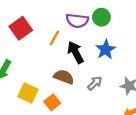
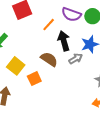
gray arrow: (95, 83) -> (76, 59), moved

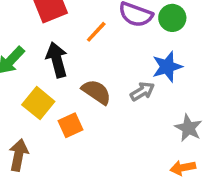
black arrow: (64, 41) -> (57, 60), moved

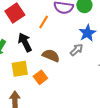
yellow square: (38, 103) -> (20, 69), turned -36

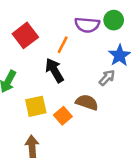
black arrow: (25, 42) -> (54, 70), moved
brown semicircle: (51, 56) -> (87, 102), moved

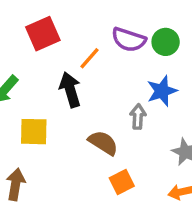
gray arrow: (107, 78) -> (138, 117), turned -54
orange square: (63, 116) -> (122, 182), moved

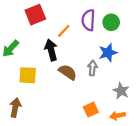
purple semicircle: (129, 40) -> (88, 20), turned 72
brown semicircle: (103, 143) -> (68, 72), moved
orange square: (122, 182) -> (91, 110), moved

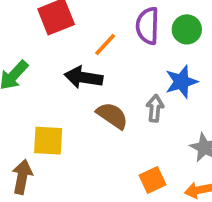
black arrow: (51, 50) -> (83, 77), turned -66
yellow square: (28, 75) -> (48, 141), moved

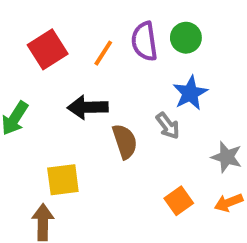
orange line: (105, 44) -> (103, 53), moved
gray arrow: (155, 108) -> (168, 126), turned 148
brown semicircle: (112, 116) -> (125, 141), turned 48

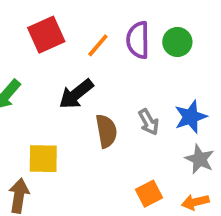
blue star: (190, 93) -> (191, 117), moved
black arrow: (88, 107) -> (76, 94), turned -45

